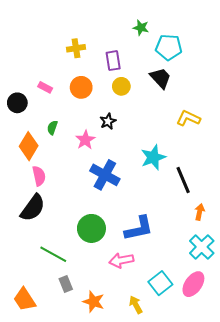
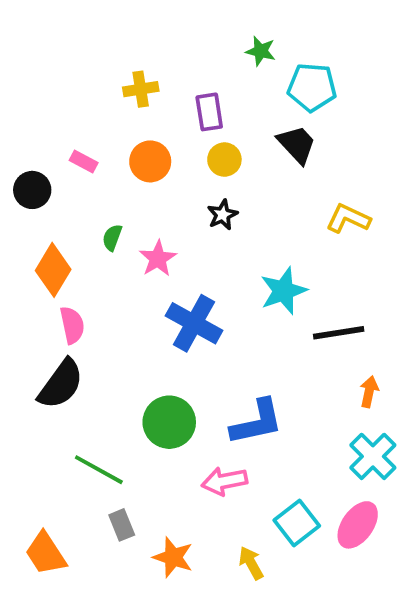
black star: (108, 121) -> (223, 215), moved
green semicircle: (52, 128) -> (112, 238), moved
black line: (183, 180) -> (339, 333), turned -76

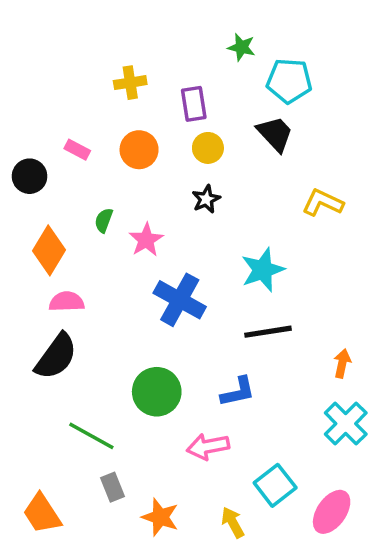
pink semicircle: (72, 325) -> (67, 302), turned -80
black line: (339, 333) -> (268, 332), moved
blue L-shape: (257, 422) -> (238, 392), size x0.7
pink ellipse: (358, 525) -> (332, 512), moved

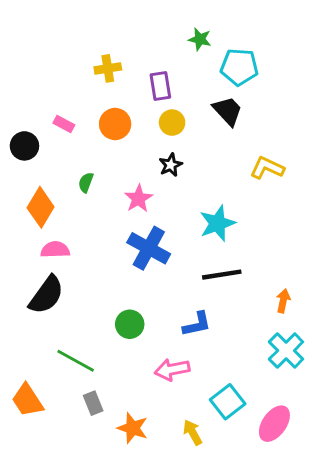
pink star: (146, 240) -> (138, 199), moved
green circle: (157, 392) -> (130, 324), size x0.7
orange trapezoid: (42, 514) -> (27, 400), moved

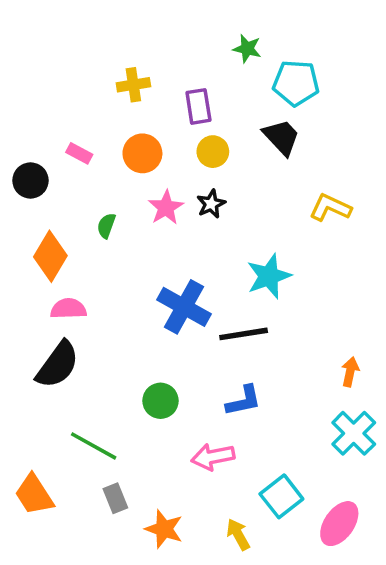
pink star: (138, 199) -> (166, 208), moved
black line: (222, 275) -> (244, 334), moved

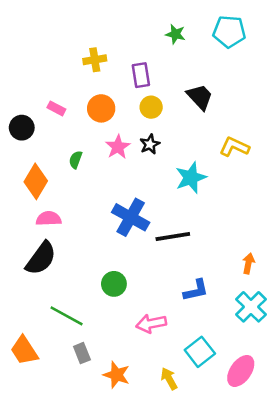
cyan pentagon: (296, 83) -> (229, 32), moved
cyan star: (269, 276) -> (191, 178), moved
blue L-shape: (244, 401) -> (196, 290), moved

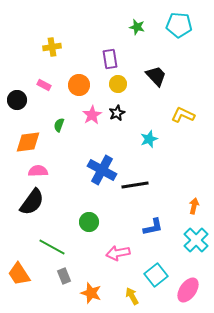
yellow cross: (95, 60) -> (52, 47), moved
cyan star: (191, 178) -> (149, 139), size x0.7
orange diamond: (36, 181) -> (28, 142), turned 52

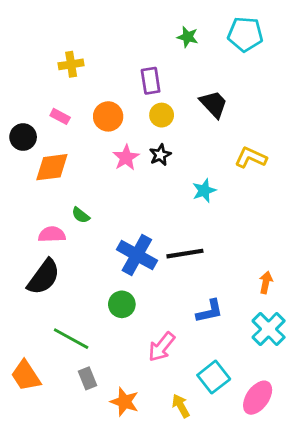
green semicircle: (59, 125) -> (81, 215), moved, turned -72
orange diamond: (28, 142) -> (52, 167), moved
blue cross: (102, 170) -> (137, 255), moved
pink arrow: (118, 253) -> (162, 347), turned -40

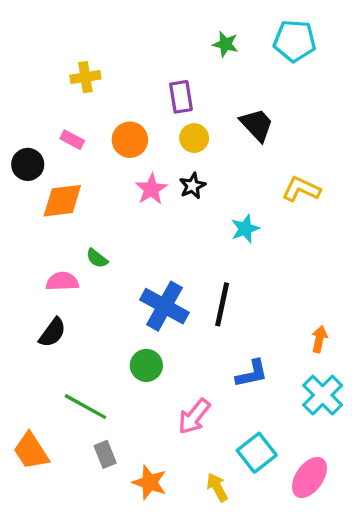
black line: (185, 254) -> (222, 304), turned -69
black semicircle: (44, 277) -> (52, 332), size x0.7

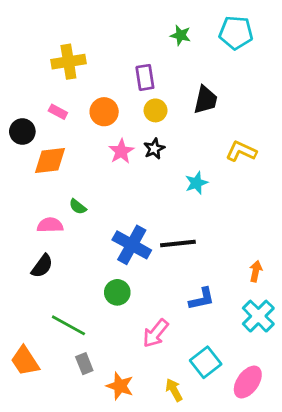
yellow cross: (85, 77) -> (68, 62), size x1.4
black trapezoid: (257, 125) -> (206, 100), turned 56
black line: (222, 304) -> (178, 244), turned 72

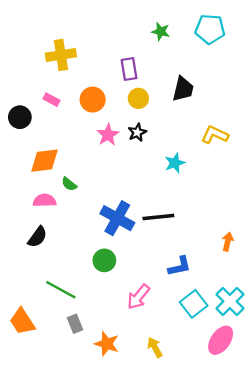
orange diamond: (50, 161) -> (44, 161), moved
cyan cross: (258, 316) -> (230, 301), moved
cyan square: (206, 362) -> (194, 304), moved

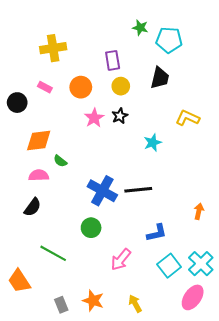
cyan pentagon: (210, 29) -> (169, 40), moved
gray rectangle: (75, 324) -> (61, 305), moved

